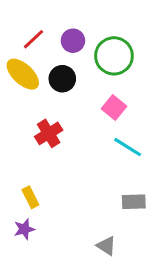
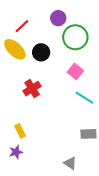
purple circle: (73, 41) -> (58, 18), moved

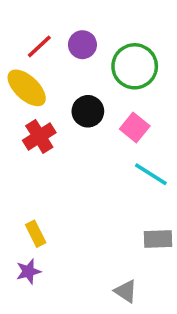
purple circle: (58, 18) -> (82, 45), moved
black circle: (41, 52) -> (88, 111), moved
red cross: (32, 89) -> (39, 136), moved

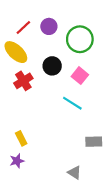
cyan line: (151, 174) -> (72, 103), moved

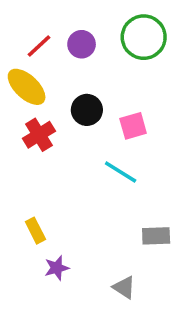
green circle: (80, 39) -> (144, 37), moved
pink square: (80, 76) -> (133, 126), turned 35
purple star: (17, 161) -> (57, 268), moved

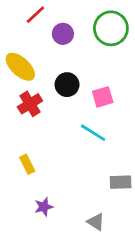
red line: (39, 46) -> (35, 15), moved
yellow rectangle: (35, 231) -> (27, 164), moved

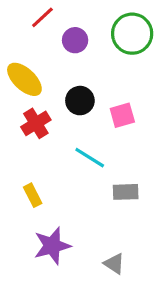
cyan line: (93, 133) -> (90, 158), moved
gray rectangle: (121, 182) -> (126, 192), moved
purple star: (44, 207) -> (52, 246), size x1.6

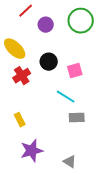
cyan line: (90, 158) -> (66, 97), moved

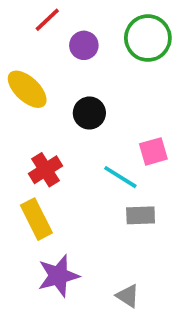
pink square: (75, 71) -> (153, 151), moved
red cross: (22, 76) -> (45, 170), moved
yellow rectangle: (20, 120) -> (36, 219), size x1.5

